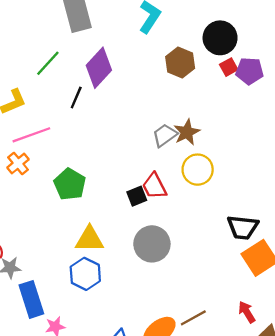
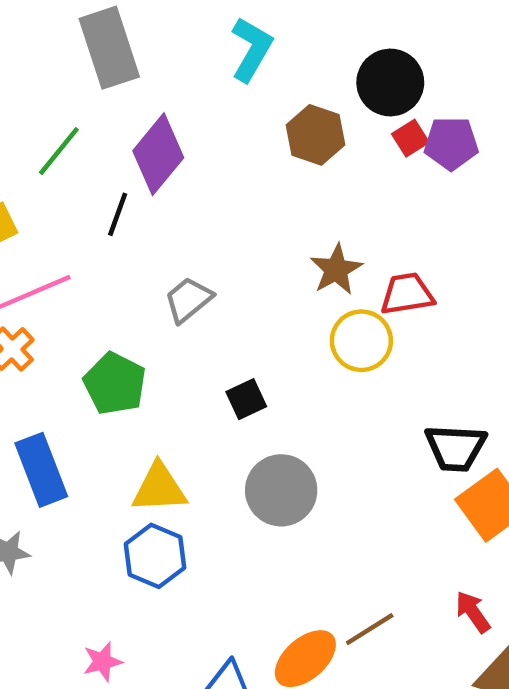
gray trapezoid: (165, 135) -> (188, 300), moved
red trapezoid: (154, 186) -> (407, 294), moved, turned 112
blue rectangle: (31, 299) -> (41, 470), moved

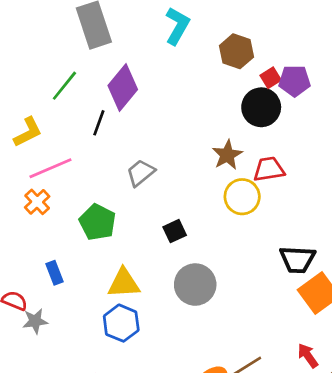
black circle: (390, 82) -> (261, 107), moved
brown hexagon: (315, 135) -> (237, 51), moved
blue rectangle: (41, 470) -> (54, 273), size x0.6

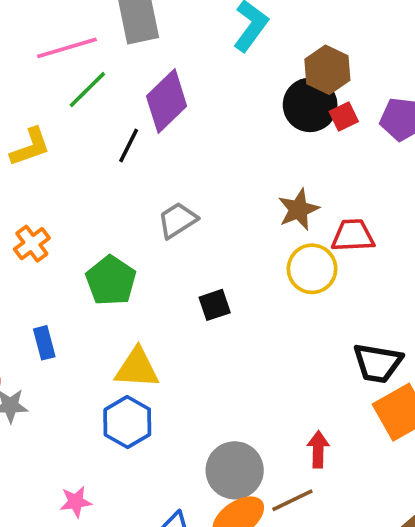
red square: (271, 78) -> (344, 117), moved
black circle: (261, 107) -> (310, 105), moved
pink line: (50, 168) -> (67, 48), moved
gray circle: (195, 285) -> (235, 470), moved
red arrow: (308, 356) -> (318, 449), moved, turned 30

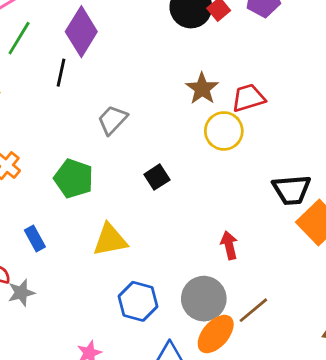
blue hexagon: (127, 422) -> (138, 301), moved
red arrow: (318, 449) -> (229, 245), moved

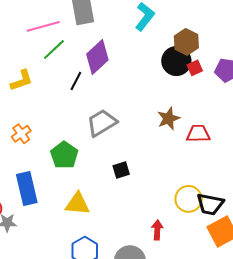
gray trapezoid: (112, 120) -> (102, 123), size x1.4
yellow circle: (224, 131) -> (189, 199), moved
blue rectangle: (35, 238) -> (27, 189), size x1.8

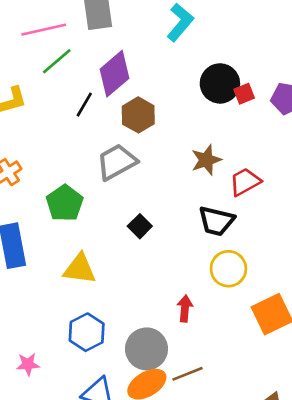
brown hexagon: (186, 42) -> (138, 115), moved
red trapezoid: (198, 134) -> (245, 182), turned -30
black square: (121, 170) -> (140, 226), turned -30
black trapezoid: (210, 204) -> (216, 221), moved

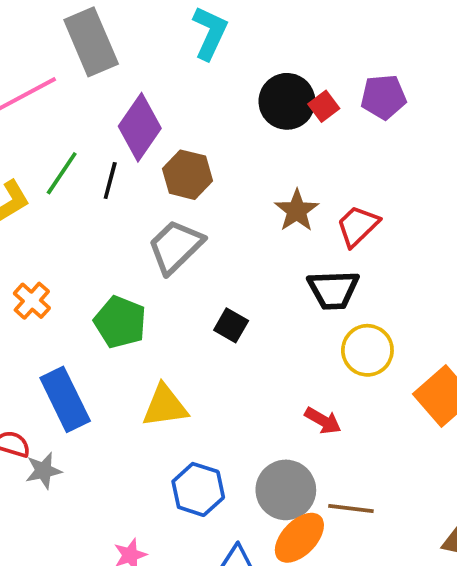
green line: (57, 61) -> (62, 173), moved
red arrow: (185, 308) -> (323, 421), turned 130
brown line: (188, 374) -> (351, 508), turned 44

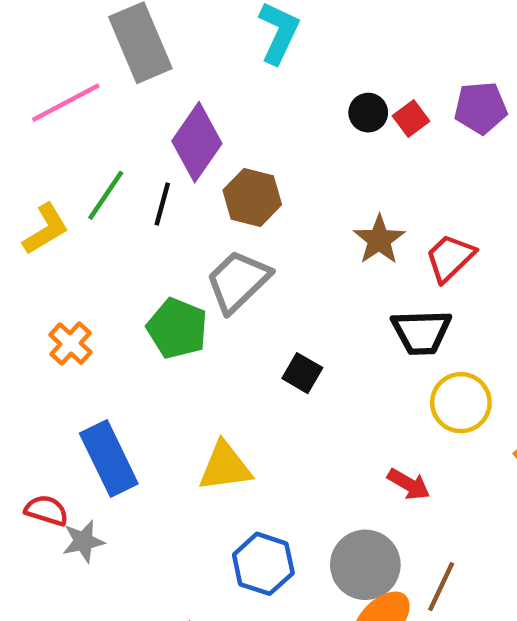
black circle: (287, 101) -> (368, 113), size x0.6
green pentagon: (120, 322) -> (177, 328), moved
brown line: (351, 508) -> (441, 587), turned -72

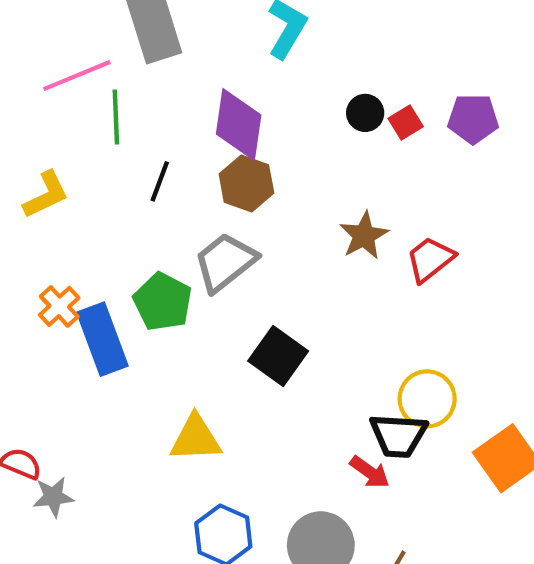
purple diamond: (197, 142) -> (239, 124), moved, turned -32
green line: (106, 195) -> (116, 117), moved, turned -42
black trapezoid: (421, 332) -> (398, 435), moved
black square: (302, 373) -> (278, 356), size x1.5
blue rectangle: (109, 459) -> (102, 339), moved

